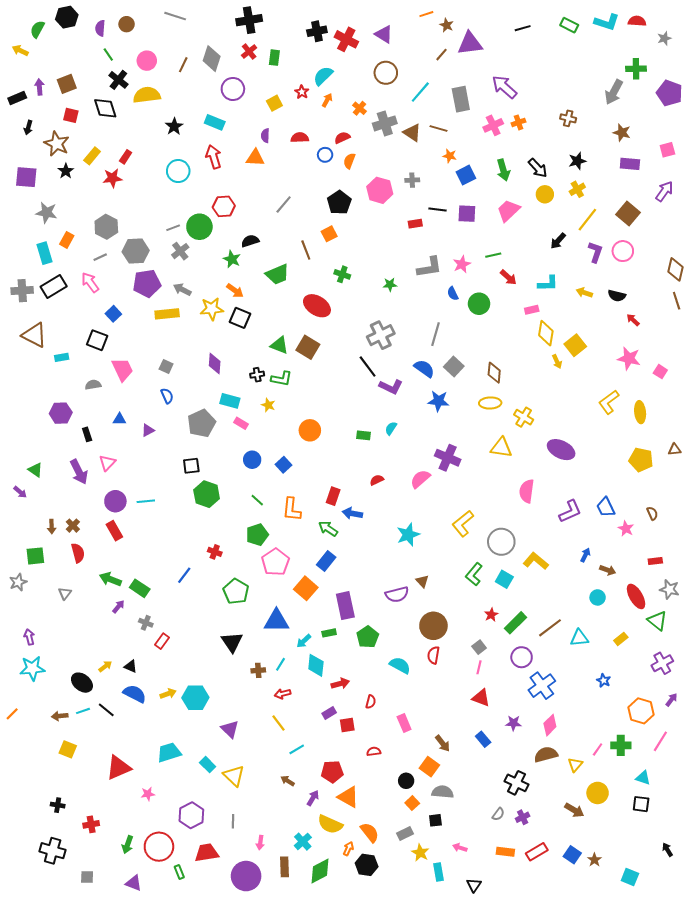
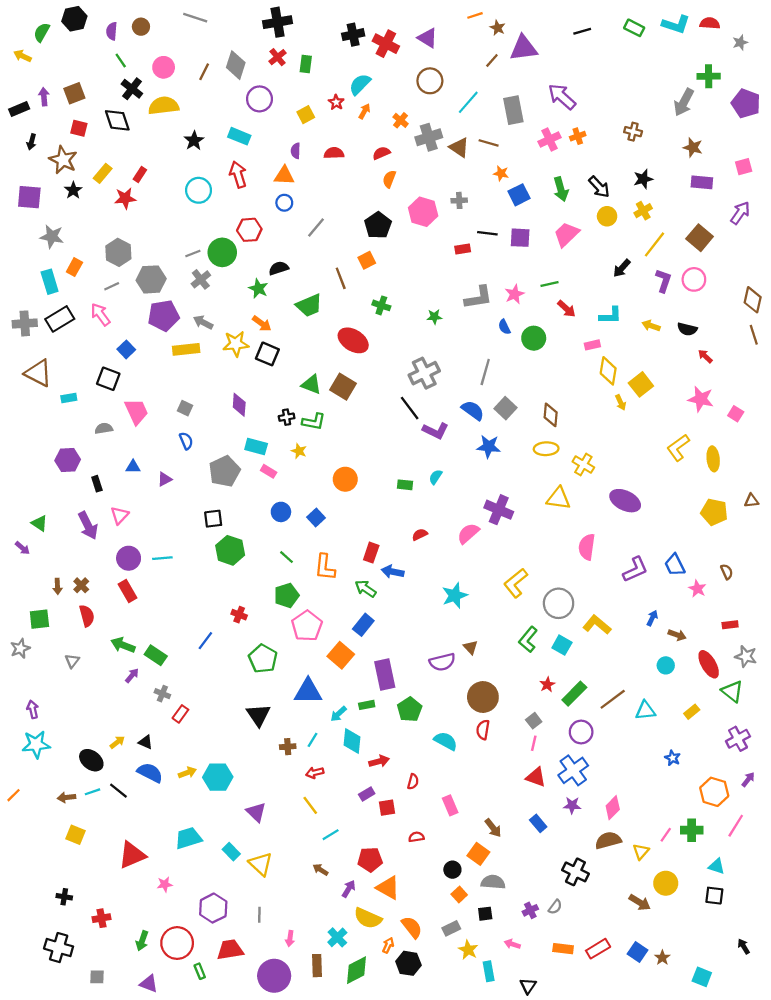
blue circle: (325, 155) -> (284, 203), moved
blue cross: (542, 686) -> (573, 770), moved
purple cross: (523, 817) -> (530, 910), moved

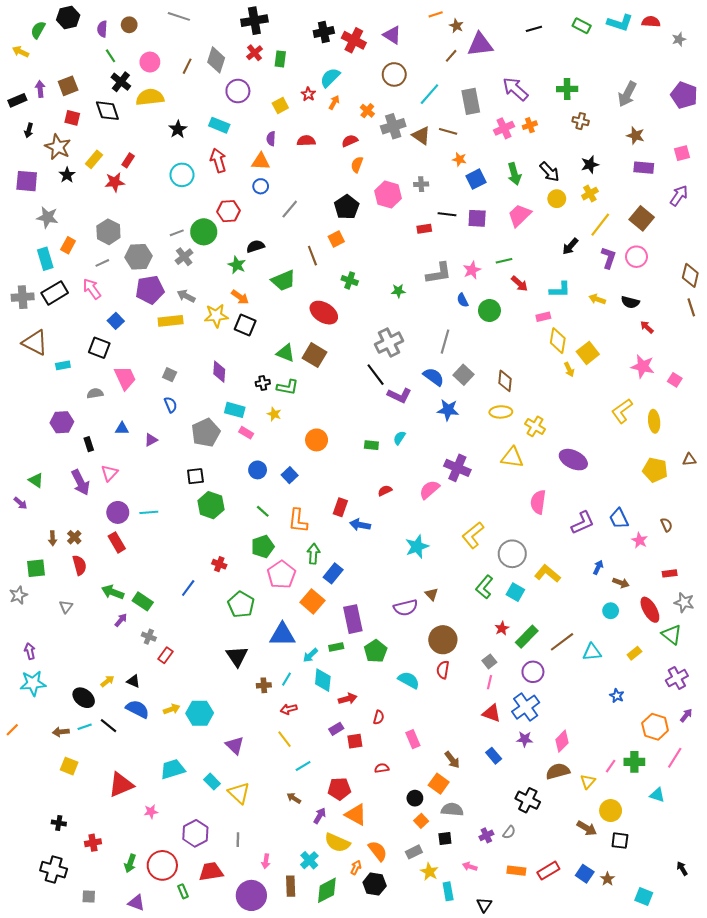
green cross: (709, 76) -> (567, 89), moved
green arrow: (366, 589) -> (313, 554), moved, turned 60
black square: (714, 896) -> (620, 841), moved

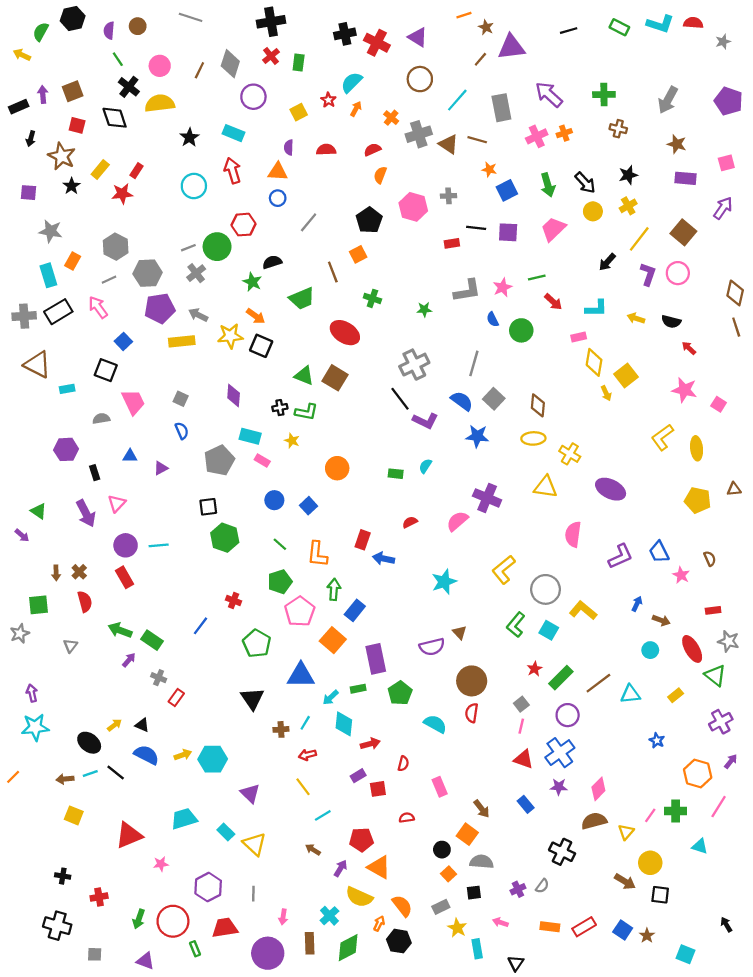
purple square: (27, 181) -> (29, 193), size x0.7

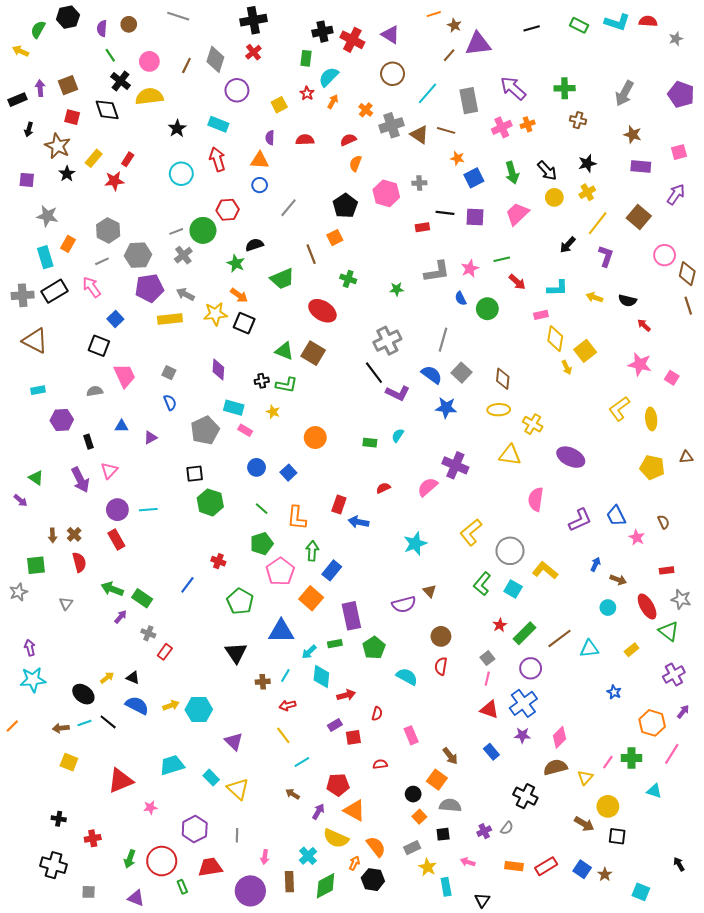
green rectangle: (299, 63) -> (306, 58), moved
pink circle: (678, 273) -> (665, 255), moved
cyan rectangle: (67, 389) -> (38, 390), moved
brown circle: (472, 681) -> (441, 636), size x0.7

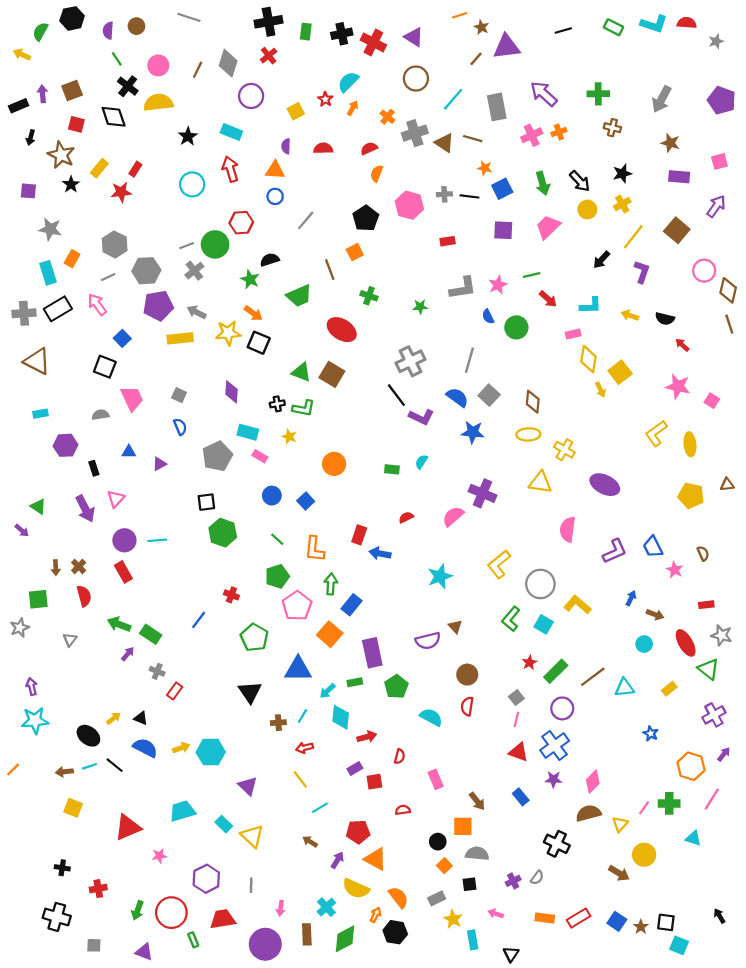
green rectangle: (306, 58) -> (306, 32), moved
black line: (445, 213) -> (469, 196), moved
orange square: (437, 780) -> (463, 826), turned -36
black square: (617, 836) -> (666, 922), moved

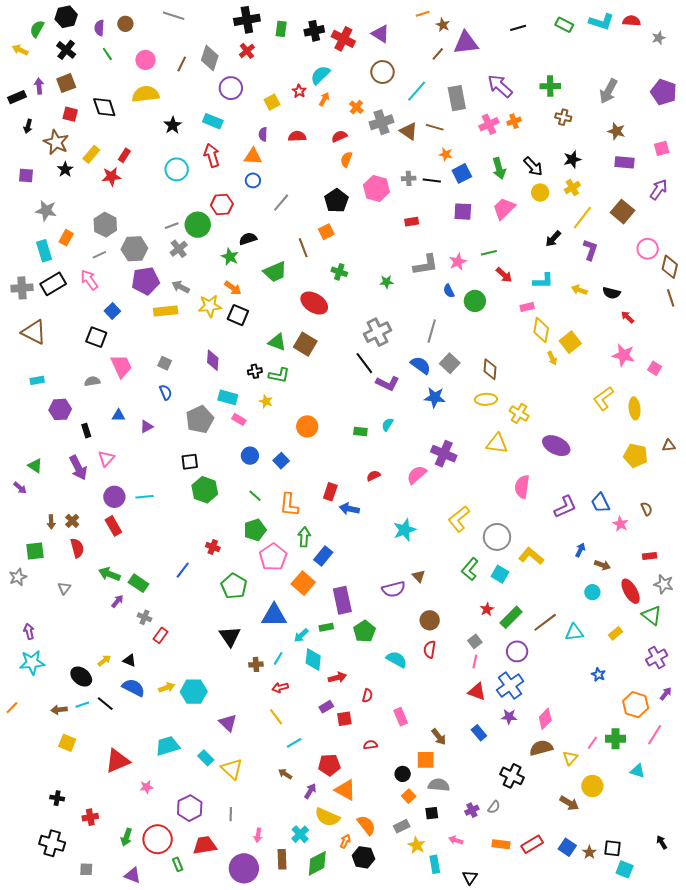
black cross: (128, 86) -> (66, 50), moved

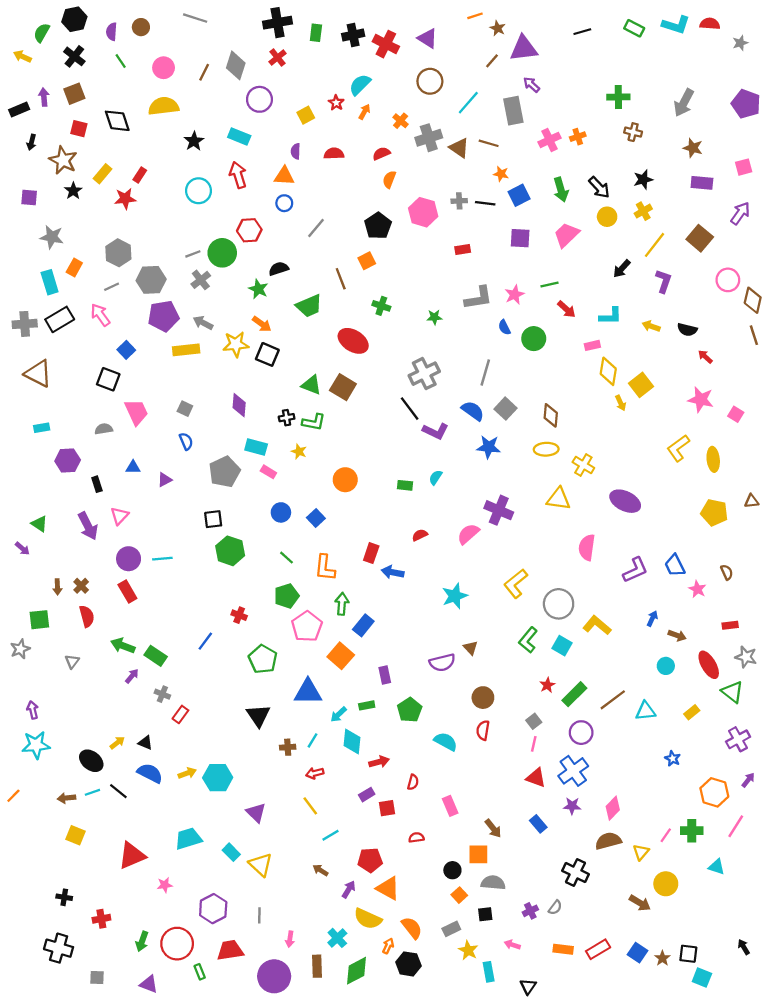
purple arrow: (500, 86) -> (531, 85), moved, size x0.6
purple rectangle: (342, 600) -> (385, 675), size x0.6

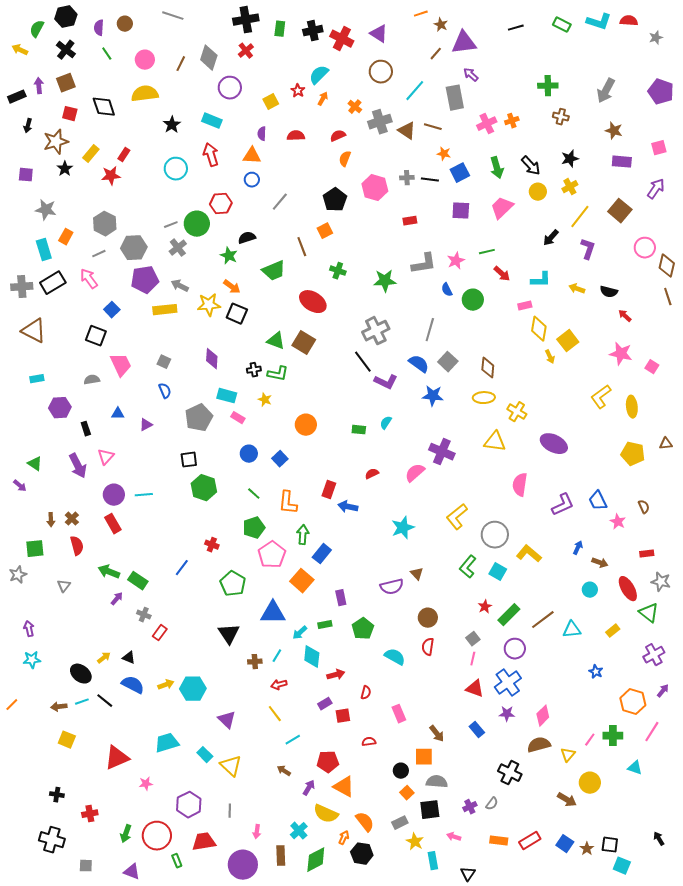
brown star: (63, 160) -> (56, 142), turned 30
green star: (434, 317) -> (385, 281), size x1.6
cyan star: (36, 745) -> (32, 660), size x0.7
black square: (485, 914) -> (430, 810), size x1.5

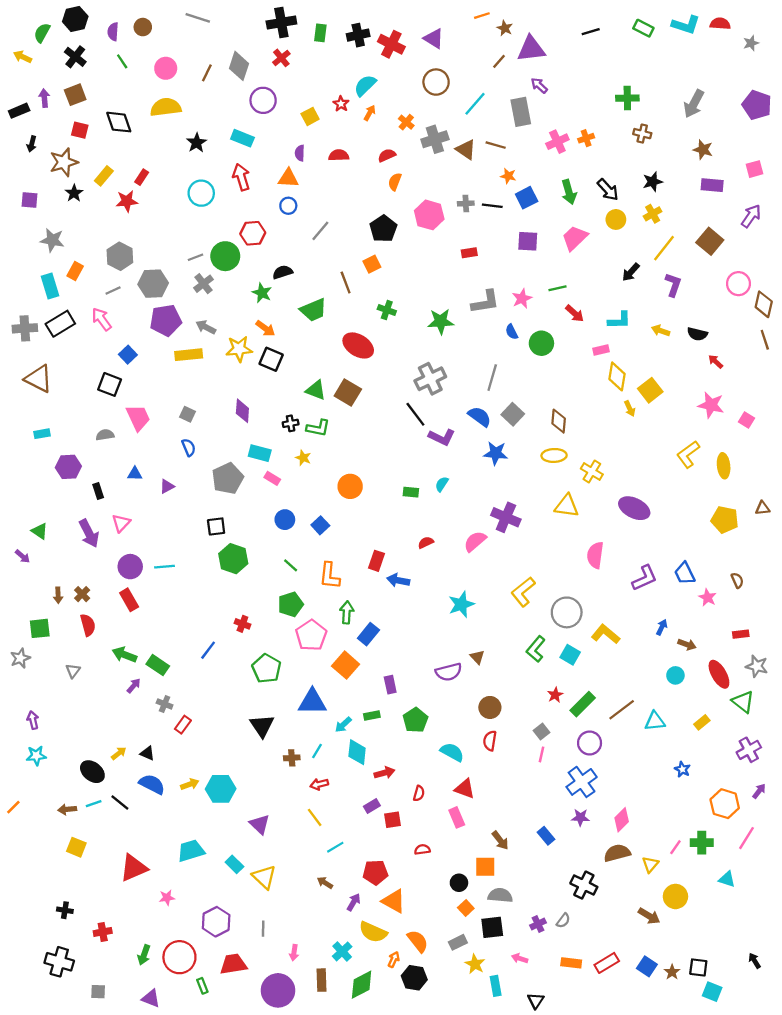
red triangle: (475, 689) -> (465, 789), moved

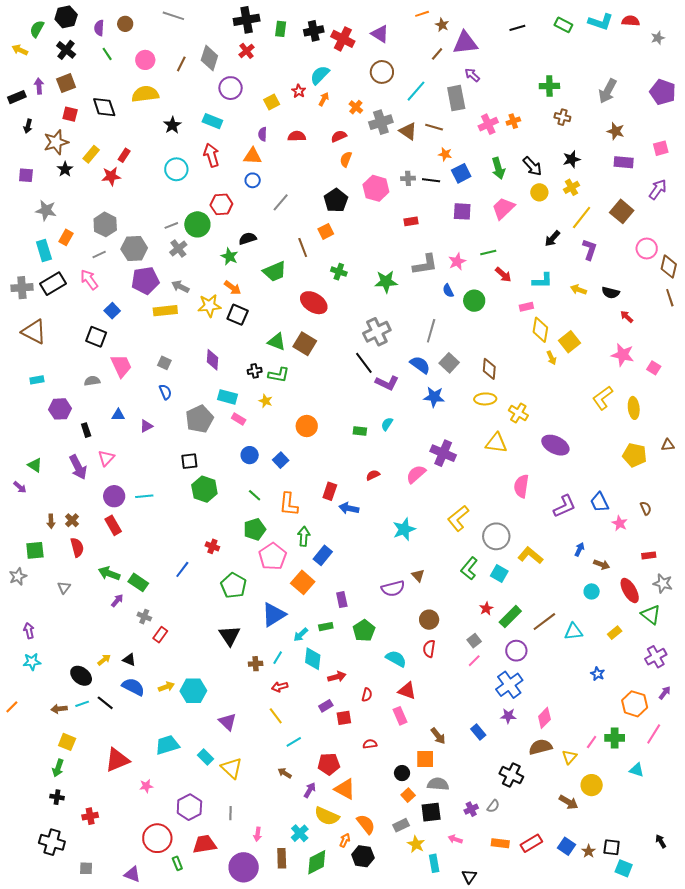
blue triangle: (312, 702) -> (274, 615), turned -32
pink line: (541, 754) -> (474, 661), turned 32
green arrow: (144, 955) -> (58, 768), moved

